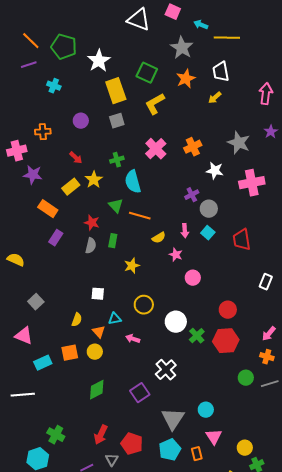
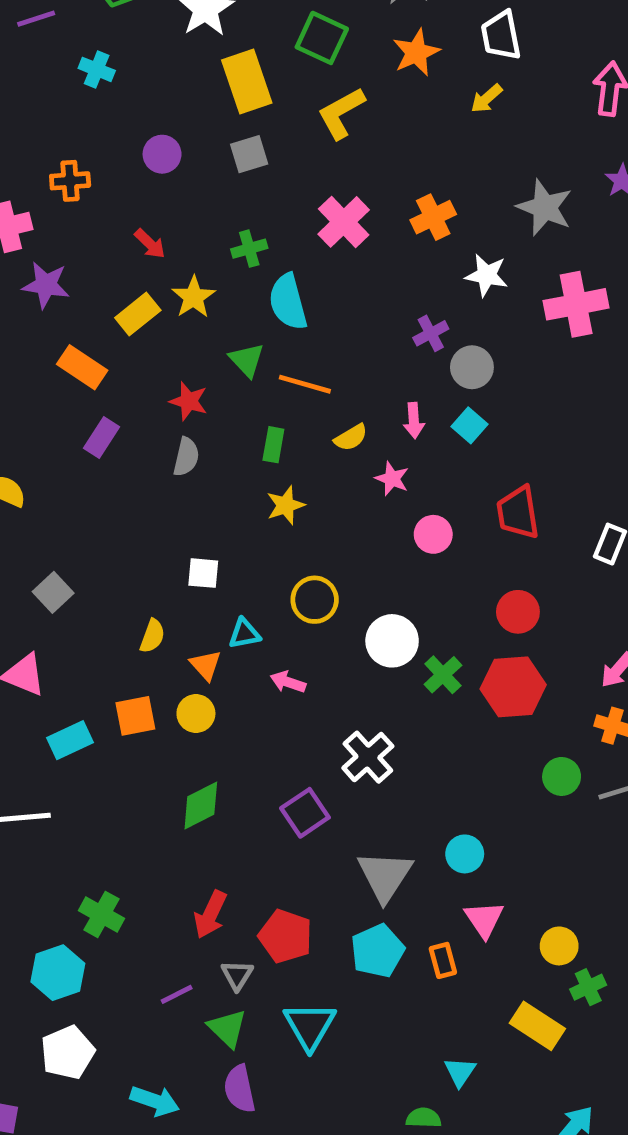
red trapezoid: (242, 240) -> (518, 513), moved
green rectangle: (113, 241) -> (273, 445), moved

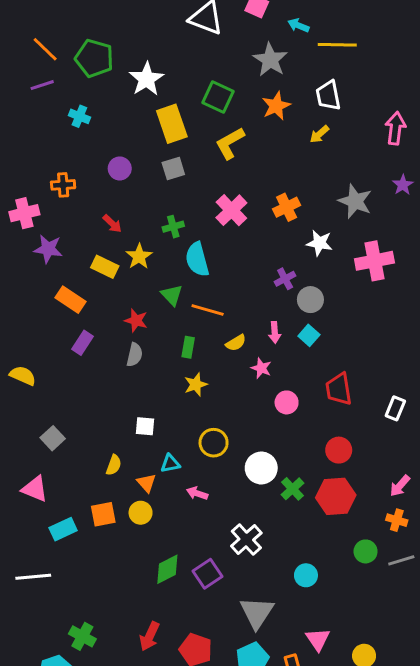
yellow rectangle: (138, 314) -> (105, 267), turned 65
green diamond: (201, 806) -> (167, 569), moved
cyan circle: (465, 854) -> (306, 575), moved

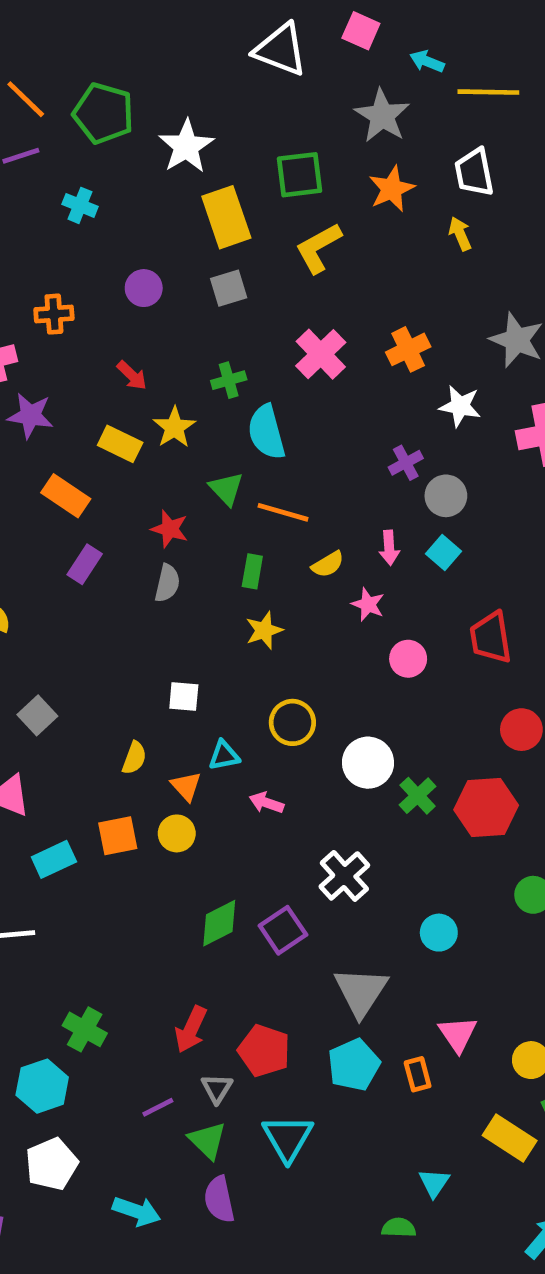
green square: (218, 97) -> (300, 175), turned -32
yellow arrow: (319, 134) -> (460, 234), turned 108
red circle: (339, 450) -> (521, 730), moved

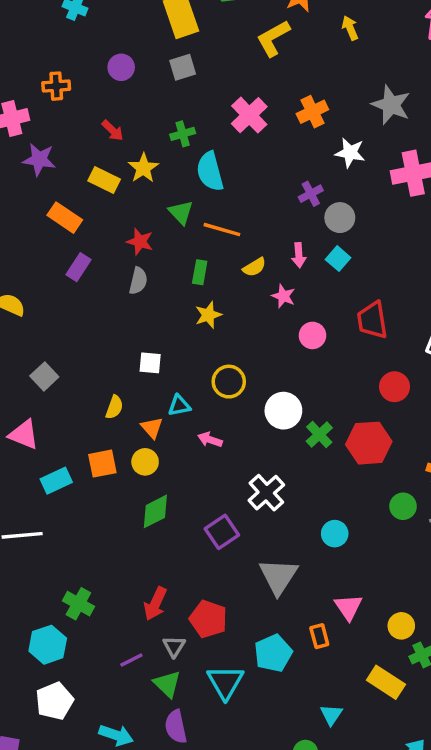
yellow L-shape: (318, 248) -> (273, 38), moved
green diamond: (219, 923) -> (155, 511), moved
cyan pentagon: (354, 1065) -> (273, 653), moved

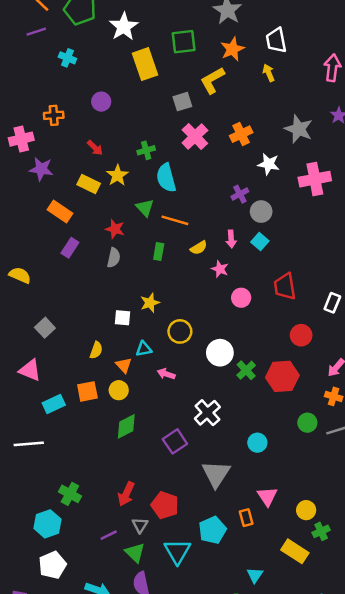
gray square: (183, 67) -> (182, 102), moved
yellow star: (208, 315) -> (150, 303), moved

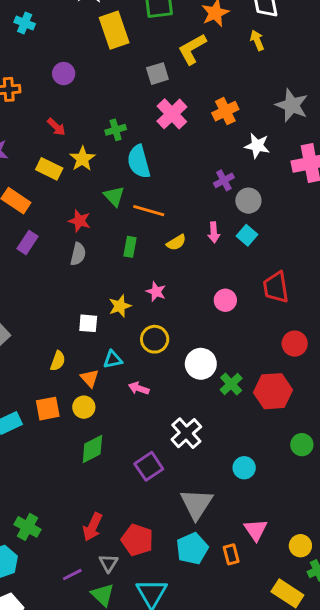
pink star: (220, 269) -> (156, 292), moved
cyan pentagon: (212, 530) -> (192, 549), moved

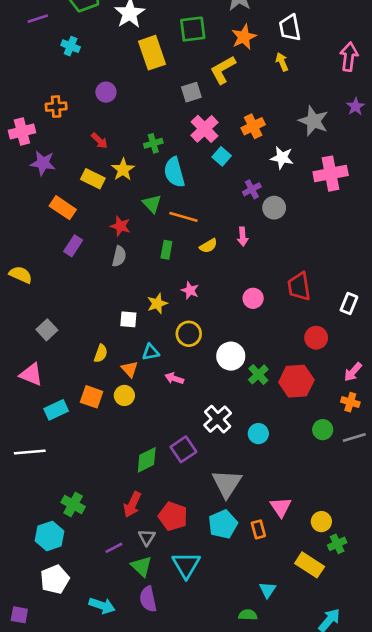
cyan square: (247, 235) -> (222, 156), moved
orange square: (48, 409) -> (92, 397), turned 30
green diamond: (92, 449) -> (147, 460), moved
cyan circle: (244, 468) -> (258, 434), moved

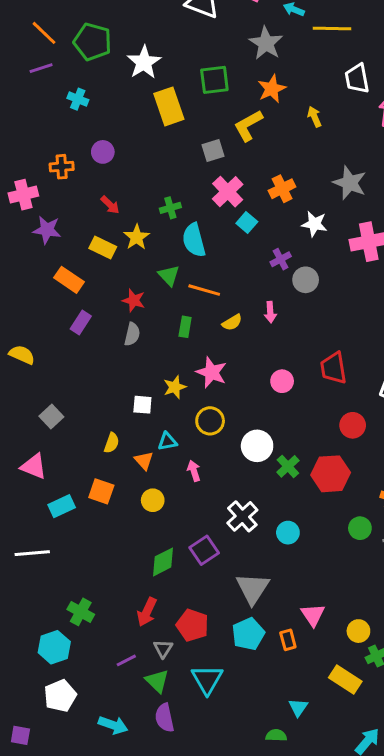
white trapezoid: (290, 28) -> (357, 78), moved
purple circle: (106, 92) -> (103, 152), moved
pink star: (190, 290) -> (212, 372), size x1.5
pink arrow: (174, 378) -> (194, 471), turned 54
yellow circle: (124, 395) -> (153, 500), moved

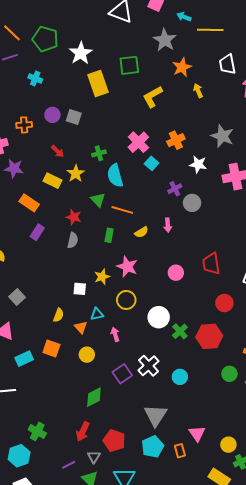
orange star: (272, 89) -> (182, 67), moved
gray square: (213, 150) -> (74, 117), moved, turned 35
purple square: (204, 550) -> (122, 374), moved

